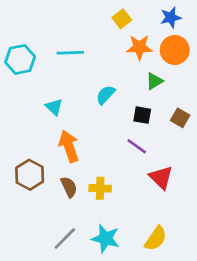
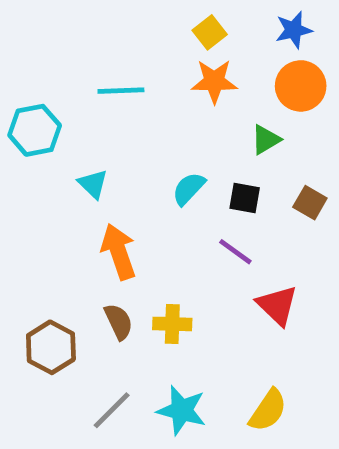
orange star: (139, 47) -> (214, 81), moved
cyan hexagon: (20, 59) -> (35, 130), moved
cyan semicircle: (106, 95) -> (189, 189), moved
brown hexagon: (30, 175) -> (51, 347), moved

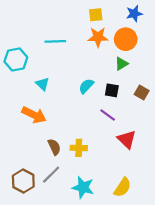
yellow square: (210, 32) -> (96, 15), turned 32
orange circle: (301, 86) -> (126, 39), moved
orange arrow: (119, 252) -> (34, 115), moved, turned 135
brown hexagon: (51, 347) -> (23, 181), moved
gray line: (112, 410) -> (51, 175), moved

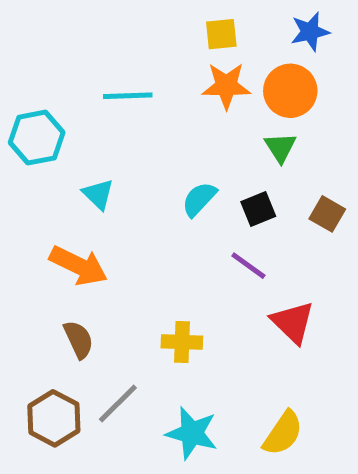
green triangle: (121, 64) -> (280, 147), turned -32
black square: (112, 90) -> (258, 209), turned -32
brown semicircle: (54, 147) -> (78, 340), moved

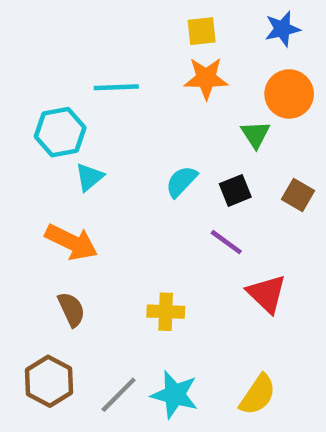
orange circle: (290, 91) -> (289, 94), moved
cyan hexagon: (37, 138) -> (60, 132), moved
cyan triangle: (98, 194) -> (89, 177), turned 36
gray line: (118, 404) -> (119, 395), moved

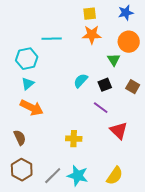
cyan triangle: (89, 177) -> (28, 84), moved
brown semicircle: (71, 309) -> (20, 138), moved

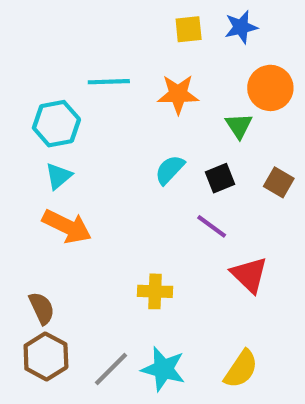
blue star: (126, 13) -> (241, 27), moved
orange star: (92, 35) -> (178, 94), moved
brown semicircle: (20, 138) -> (42, 308), moved

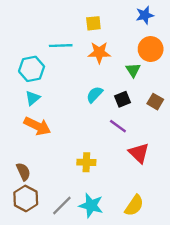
blue star: (241, 27) -> (145, 15), moved
yellow square: (189, 29) -> (93, 23), moved

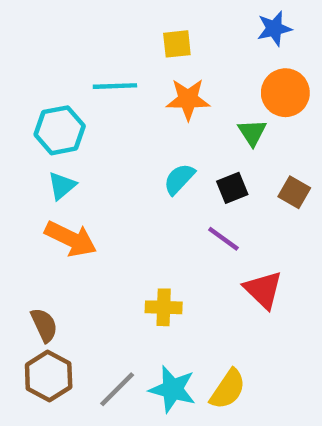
yellow semicircle: (134, 205) -> (228, 389), moved

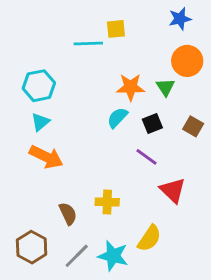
cyan line: (115, 86) -> (88, 43), moved
orange star: (188, 99) -> (130, 87), moved
brown semicircle: (44, 325) -> (68, 214), moved
yellow semicircle: (228, 389) -> (149, 238), moved

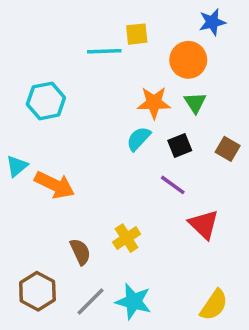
orange circle: (187, 61) -> (188, 60), moved
cyan triangle: (40, 122) -> (17, 166), moved
yellow cross: (107, 202) -> (127, 238), turned -35
yellow semicircle: (149, 238) -> (214, 305), moved

